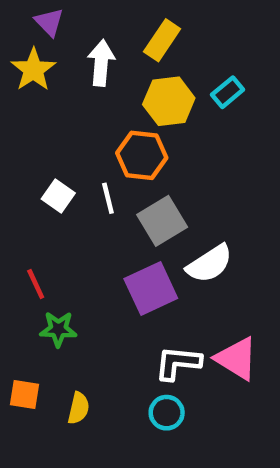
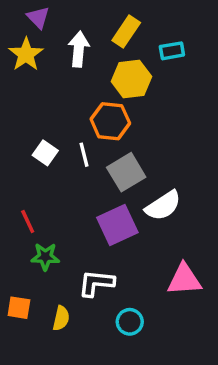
cyan rectangle: (228, 92) -> (172, 51), moved, turned 30
pink triangle: (237, 358) -> (184, 280), turned -36
white L-shape: (178, 363) -> (96, 283), moved

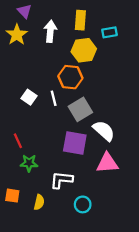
yellow rectangle: (126, 31) -> (80, 20), turned -30
white semicircle: (163, 206) -> (104, 131), turned -105
purple square: (117, 225) -> (75, 143), turned 35
pink triangle: (184, 280) -> (107, 163), moved

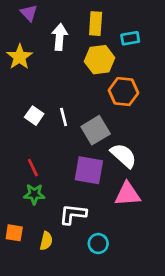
yellow star: (17, 35) -> (20, 57), moved
orange hexagon: (70, 77) -> (124, 92), moved
red line: (18, 141) -> (33, 168), moved

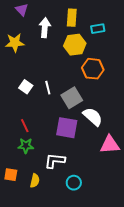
yellow star: (20, 57) -> (15, 43), turned 30
pink triangle: (128, 194) -> (110, 145), moved

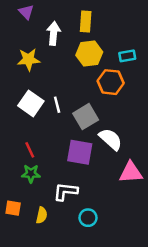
cyan rectangle: (98, 29) -> (127, 56), moved
yellow star: (15, 43) -> (29, 59), moved
white square: (26, 87) -> (31, 103), size x1.5

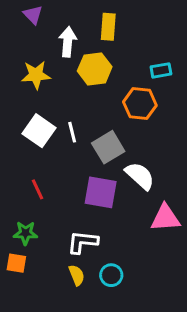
yellow hexagon: (89, 54) -> (95, 69), moved
green star: (31, 174) -> (25, 233), moved
yellow semicircle: (42, 215) -> (77, 275), moved, turned -35

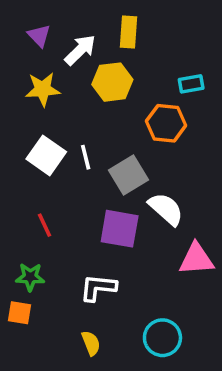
purple triangle: (33, 15) -> (39, 36), moved
white arrow: (68, 42) -> (80, 50), turned 40
yellow semicircle: (77, 275) -> (91, 343), moved
cyan circle: (111, 275) -> (162, 338), moved, size x1.4

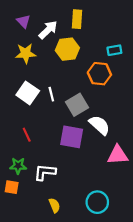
white L-shape: (98, 288) -> (45, 172), moved

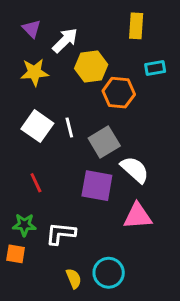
yellow rectangle: (77, 19) -> (136, 26), moved
orange hexagon: (99, 74) -> (119, 93), moved
pink triangle: (118, 155) -> (138, 216), moved
cyan circle: (97, 202) -> (109, 273), moved

